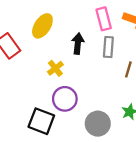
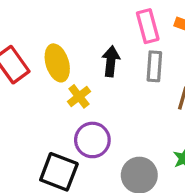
yellow ellipse: (42, 26) -> (57, 63), moved, turned -50

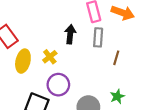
yellow ellipse: (57, 63) -> (23, 61), moved, turned 30

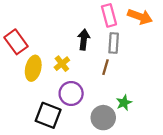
brown line: (116, 58) -> (106, 67), moved
green star: (117, 96) -> (124, 103), moved

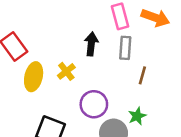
brown line: (106, 67) -> (142, 75), moved
purple circle: (71, 94) -> (94, 104), moved

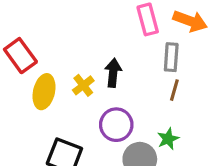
black arrow: (91, 44) -> (113, 73), moved
gray rectangle: (125, 48) -> (171, 57), moved

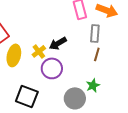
black arrow: (113, 73) -> (58, 43), turned -126
purple circle: (116, 125) -> (52, 68), moved

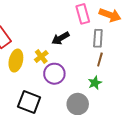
black arrow: (58, 43) -> (60, 38), moved
green star: (93, 85) -> (95, 83), moved

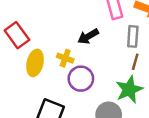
yellow cross: (41, 56) -> (65, 58), turned -32
green star: (95, 83) -> (129, 90), size x1.6

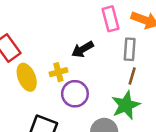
yellow cross: (65, 58) -> (58, 72), turned -35
yellow ellipse: (35, 63) -> (27, 77), turned -35

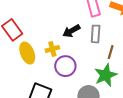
gray rectangle: (130, 49) -> (96, 34), moved

